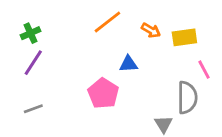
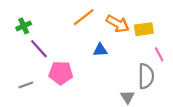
orange arrow: (151, 30) -> (118, 24), size x1.5
purple line: (33, 63) -> (39, 49), moved, turned -75
pink pentagon: (103, 93) -> (61, 73), moved, turned -30

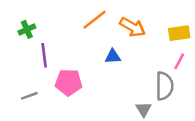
yellow rectangle: (144, 29) -> (179, 33), moved
purple line: (39, 49) -> (44, 55), turned 35
pink line: (159, 54) -> (179, 61), turned 56

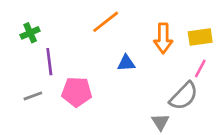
orange arrow: (132, 27) -> (163, 38), moved, turned 60
gray semicircle: (164, 86) -> (184, 96), turned 44
gray line: (29, 96) -> (33, 96), moved

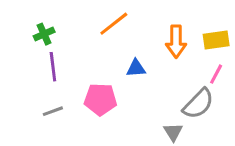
green cross: (30, 33) -> (44, 34), moved
pink pentagon: (77, 92) -> (100, 99), moved
gray line: (33, 96) -> (53, 111), moved

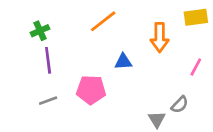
yellow rectangle: (216, 40) -> (196, 17), moved
gray semicircle: (198, 104) -> (180, 105), moved, size x0.6

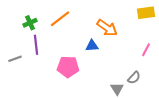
orange line: (103, 21) -> (60, 19), moved
orange arrow: (160, 37) -> (107, 28), moved, turned -55
gray line: (48, 101) -> (15, 59), moved

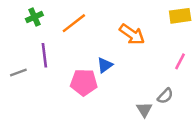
green cross: (30, 23) -> (34, 17), moved
blue triangle: (92, 46) -> (105, 65), moved, turned -32

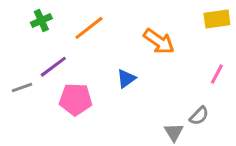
purple line: (44, 55) -> (53, 67), turned 60
pink pentagon: (84, 82) -> (76, 99), moved

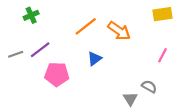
orange line: (89, 28) -> (86, 26), moved
gray line: (22, 87) -> (16, 54), moved
gray semicircle: (199, 116) -> (149, 86), turned -104

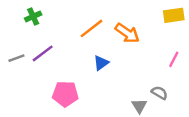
pink pentagon: (57, 74) -> (65, 94), moved

